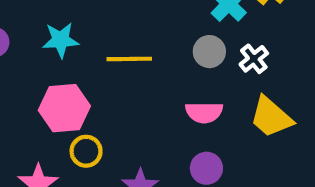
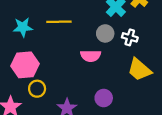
yellow line: (129, 59) -> (59, 22), moved
white cross: (254, 59) -> (130, 37), turned -35
pink semicircle: (204, 112) -> (91, 56), moved

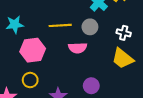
yellow line: (59, 22) -> (60, 25), moved
white cross: (130, 37) -> (124, 33), moved
pink hexagon: (25, 65) -> (33, 50), moved

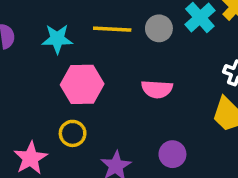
yellow line: (60, 25) -> (112, 29), moved
gray circle: (90, 27) -> (159, 28), moved

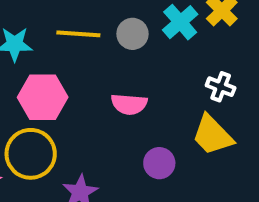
yellow circle: (73, 133) -> (31, 154), size x1.6
purple circle: (172, 154) -> (159, 163), moved

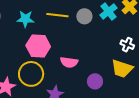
pink semicircle: (129, 104) -> (69, 62), moved
yellow trapezoid: (212, 135) -> (122, 69), turned -30

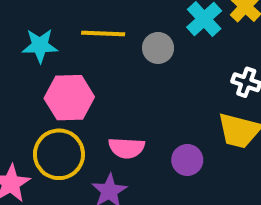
gray circle: (84, 16) -> (158, 48), moved
pink semicircle: (69, 62) -> (127, 148), moved

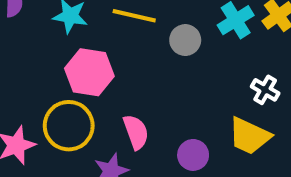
pink semicircle: (127, 148) -> (136, 132), turned -124

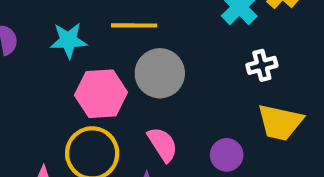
gray circle: (185, 40) -> (160, 73), moved, size x1.5
white cross: (265, 90) -> (262, 65), moved, turned -32

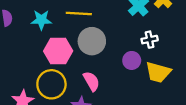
purple circle: (227, 155) -> (132, 60), moved

